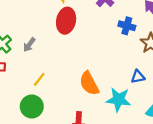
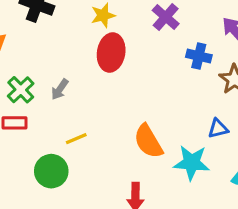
yellow line: (39, 79) -> (76, 139), turned 32
green circle: (32, 107) -> (51, 171), moved

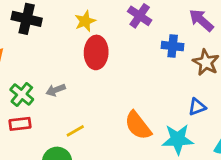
gray arrow: (60, 89) -> (56, 90), turned 42

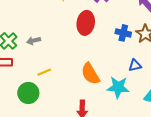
blue cross: (173, 46) -> (123, 33), moved
red ellipse: (96, 52) -> (86, 23), moved

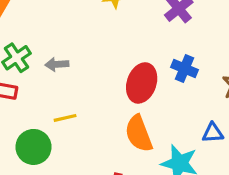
red ellipse: (86, 23) -> (142, 83), moved
blue cross: (123, 33) -> (185, 69), moved

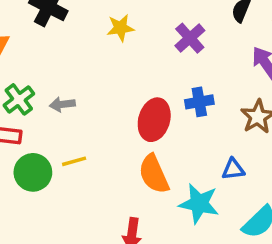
blue cross: (185, 69) -> (199, 102), turned -30
green circle: (33, 147) -> (33, 172), moved

